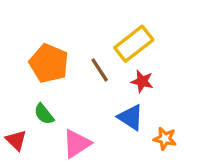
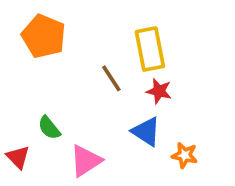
yellow rectangle: (134, 44) -> (150, 49), turned -63
orange pentagon: (49, 63) -> (44, 36), moved

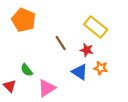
yellow rectangle: (150, 49) -> (96, 27), moved, turned -40
orange star: (185, 155) -> (101, 68), moved

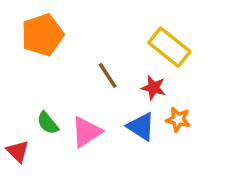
orange pentagon: (24, 20) -> (42, 35), turned 30
pink triangle: (47, 88) -> (86, 132), moved

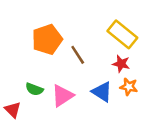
orange pentagon: (42, 35) -> (47, 39), moved
red star: (153, 88) -> (121, 64), moved
green semicircle: (48, 123) -> (34, 89), turned -30

